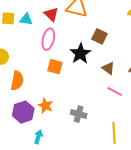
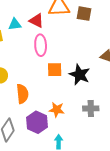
cyan triangle: (26, 19) -> (15, 24), moved
brown square: (99, 36) -> (84, 14), moved
black star: (80, 54) -> (79, 75), moved

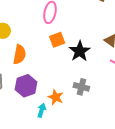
orange square: (55, 70) -> (57, 40), turned -35
orange star: (57, 110) -> (56, 97), moved

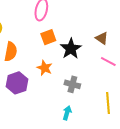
orange star: (56, 97) -> (45, 68), moved
cyan arrow: (42, 110) -> (67, 113), moved

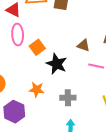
orange square: (48, 37) -> (37, 47), moved

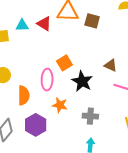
pink ellipse: (18, 35) -> (47, 80), moved

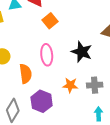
orange square: (64, 63) -> (50, 21), moved
orange star: (60, 105) -> (70, 85), moved

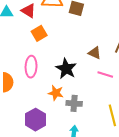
orange star: (70, 85) -> (56, 93), moved
purple hexagon: (42, 101) -> (35, 120), moved

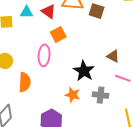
pink ellipse: (31, 67) -> (44, 55), moved
gray cross: (74, 103) -> (101, 95), moved

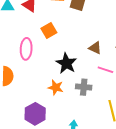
orange square: (58, 35) -> (49, 31), moved

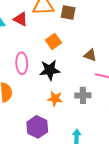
orange square: (49, 31) -> (53, 41), moved
black star: (66, 63) -> (50, 70), moved, turned -30

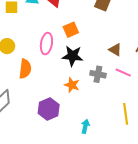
orange square: (53, 41) -> (71, 30), moved
gray cross: (83, 95) -> (98, 74), moved

